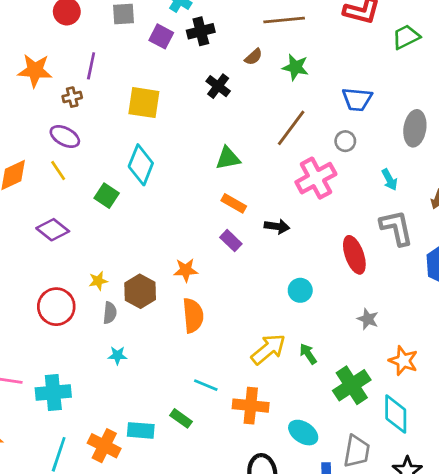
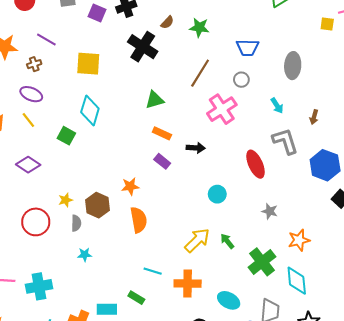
purple line: (91, 66) -> (46, 40), turned -66
black cross: (218, 86) -> (143, 47), size x1.6
orange star: (403, 361) -> (299, 240), turned -30

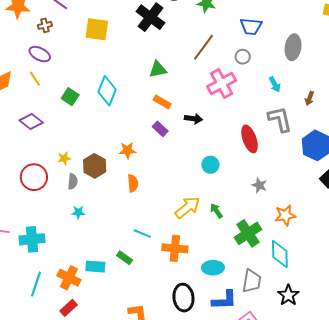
cyan diamond: (90, 110) -> (107, 91), moved
orange semicircle: (139, 220) -> (133, 183), size x0.7
cyan ellipse: (229, 300) -> (213, 268), turned -35

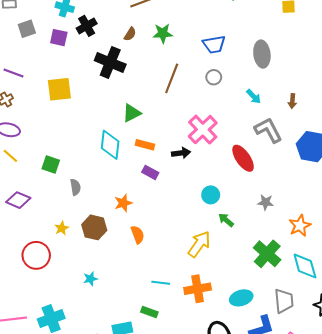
pink cross: (222, 83) -> (203, 130), moved
cyan diamond: (107, 91) -> (110, 145), moved
gray semicircle: (73, 182) -> (75, 187), moved
green arrow: (216, 211) -> (226, 220), moved

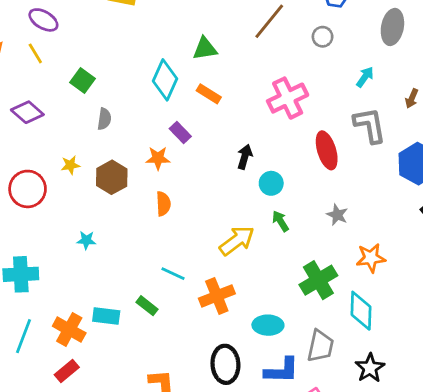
cyan arrow: (254, 96) -> (365, 77), turned -119
black arrow: (181, 153) -> (245, 157), moved, turned -84
purple rectangle: (150, 172) -> (180, 132), moved
orange cross: (198, 289) -> (217, 296), turned -30

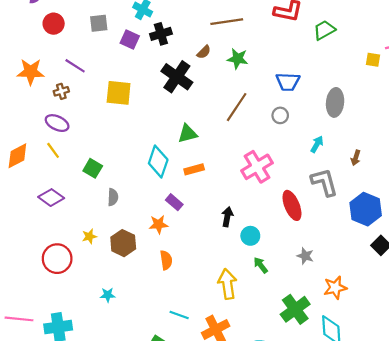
orange rectangle: (209, 94) -> (194, 169), turned -42
yellow arrow: (237, 241) -> (227, 284), turned -56

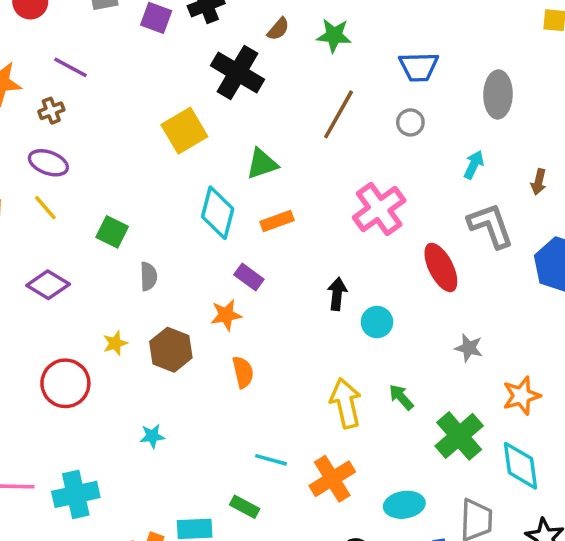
yellow square: (119, 93) -> (184, 131), moved, turned -32
green arrow: (261, 265) -> (401, 397), moved

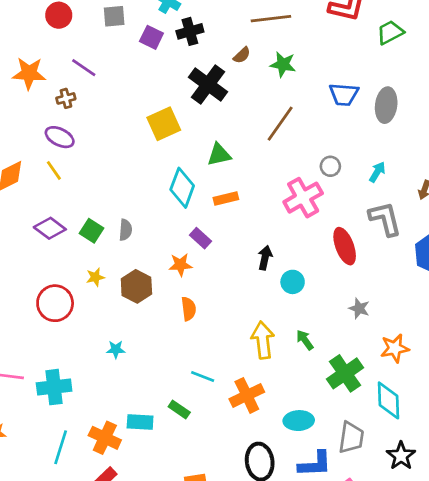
gray ellipse: (498, 94) -> (386, 105), moved
gray circle: (410, 122) -> (330, 166), moved
green square: (112, 232) -> (92, 231), moved

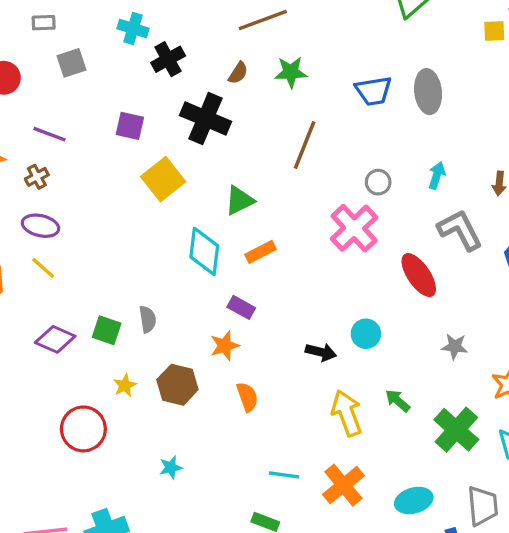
purple square: (151, 37) -> (130, 126), moved
black arrow: (265, 258) -> (321, 352), moved, turned 105

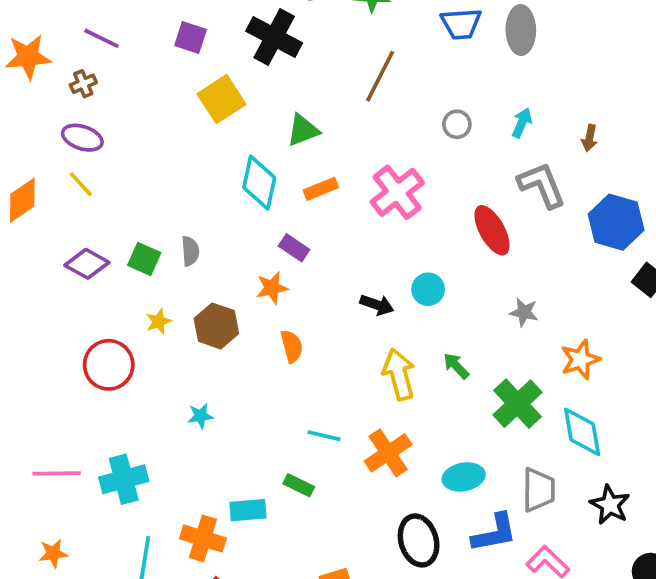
pink cross: (354, 228) -> (397, 192), moved

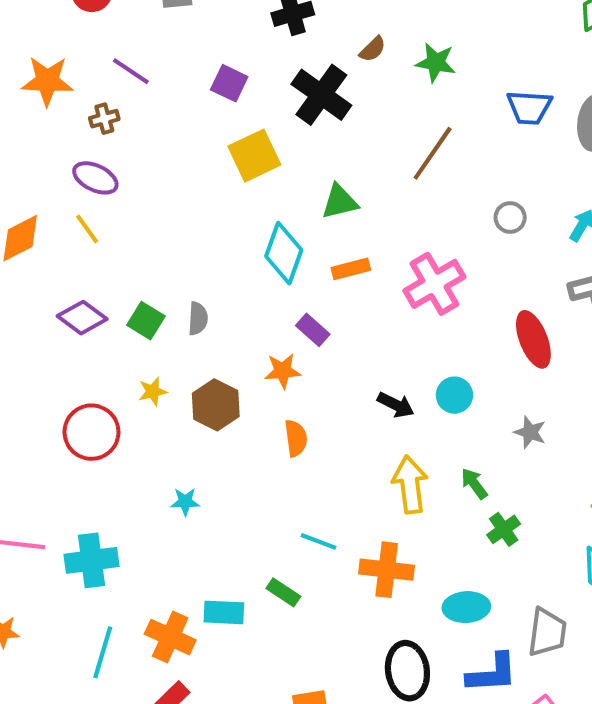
gray star: (524, 312) -> (530, 432), moved
green cross: (517, 404) -> (504, 529), moved, size x0.6
orange cross: (388, 453) -> (387, 570), turned 33

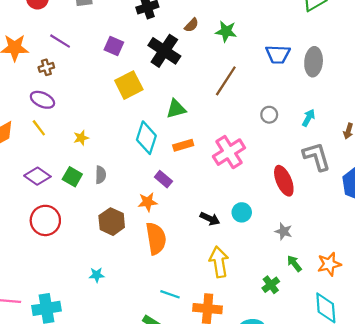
yellow star: (153, 392) -> (81, 138), moved
red circle: (91, 432) -> (45, 220), moved
orange semicircle: (296, 438) -> (156, 238), size x1.6
green arrow: (474, 484) -> (294, 263), moved

